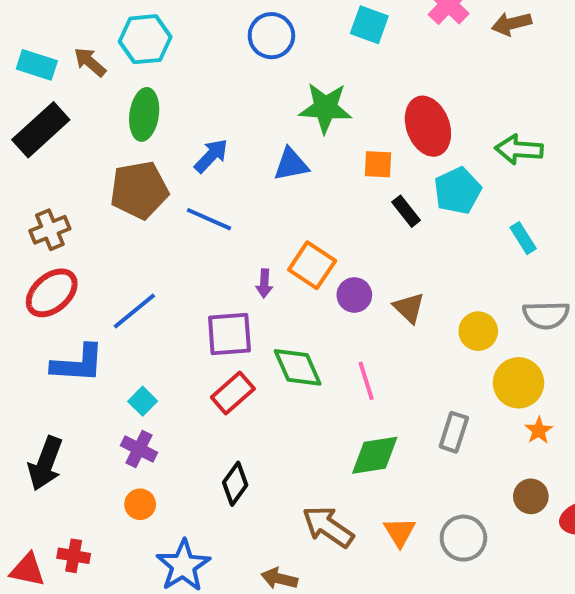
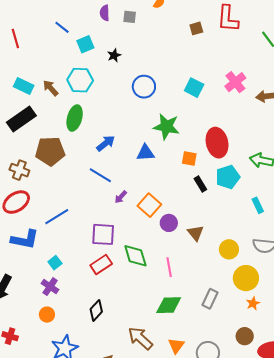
brown pentagon: (139, 190) -> (50, 151), moved
brown cross: (50, 230) -> (19, 170), turned 36
purple arrow: (264, 283) -> (121, 197), moved, turned 32

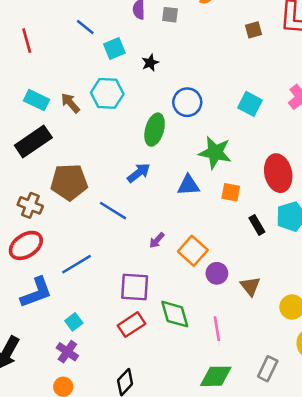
green ellipse: (75, 118) -> (155, 130), moved
orange square: (189, 159) -> (231, 192), moved
blue line: (100, 175) -> (113, 211), moved
blue L-shape: (25, 239) -> (36, 292), turned -32

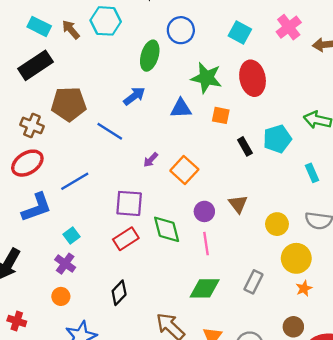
red ellipse: (278, 173) -> (253, 78), moved
purple circle: (217, 273) -> (204, 211), moved

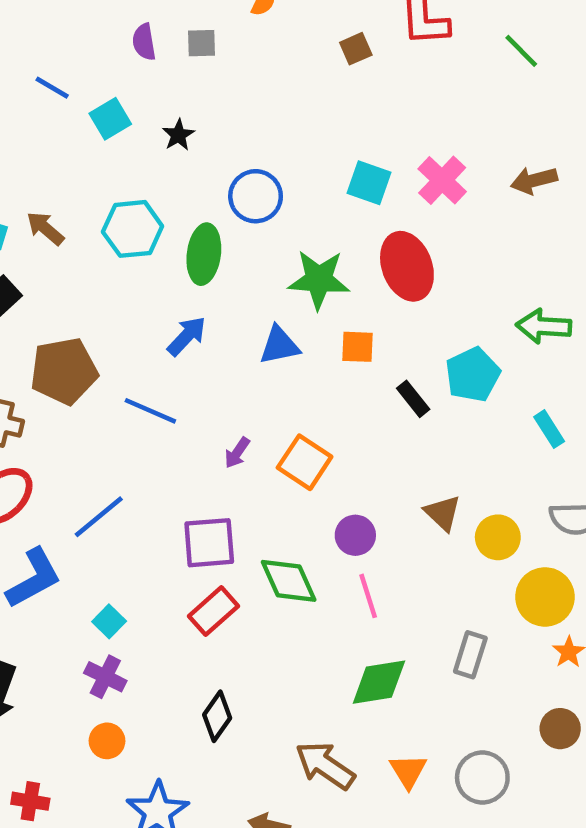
cyan hexagon: (106, 21) -> (133, 229), moved
pink cross: (289, 27) -> (442, 180), moved
brown triangle: (238, 204) -> (443, 513), moved

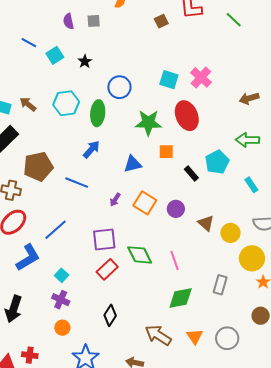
brown arrow: (534, 180) -> (249, 98), moved
blue triangle: (279, 345) -> (133, 164), moved
purple circle: (355, 535) -> (176, 209), moved

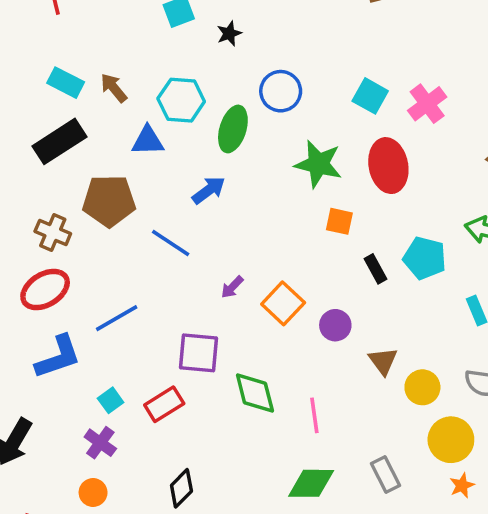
cyan pentagon: (217, 162) -> (425, 258), turned 30
blue triangle: (133, 164) -> (148, 141), moved
red rectangle: (107, 269) -> (164, 404), moved
gray rectangle: (220, 285) -> (385, 474), turned -54

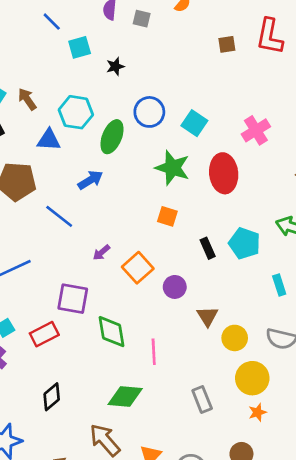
cyan square: (370, 96) -> (194, 123), moved
orange square: (339, 221) -> (167, 216), moved
green diamond: (311, 483) -> (125, 397), moved

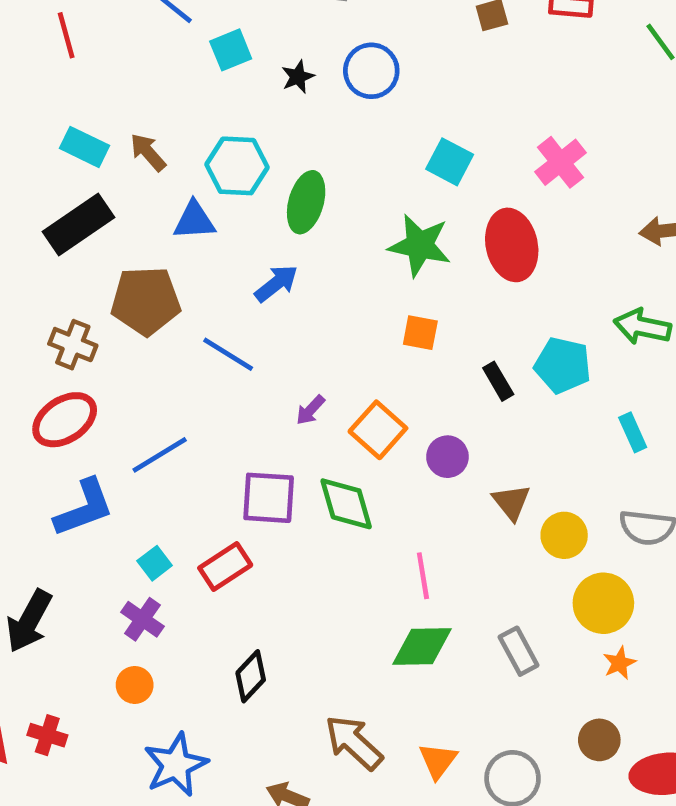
blue circle: (149, 112) -> (371, 71), moved
green diamond: (112, 332) -> (346, 504), moved
green diamond: (125, 397) -> (422, 647), moved

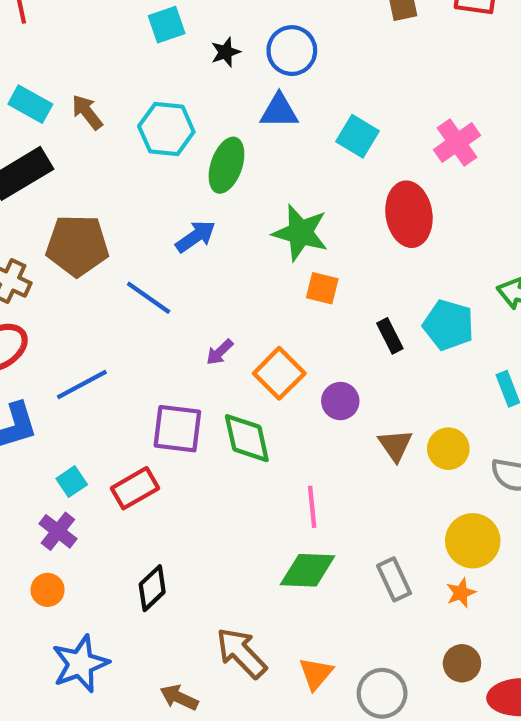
blue triangle: (194, 221) -> (279, 111), moved
green star: (420, 245) -> (300, 233), moved
yellow circle: (564, 535) -> (448, 449), moved
orange star: (619, 663) -> (461, 593), moved

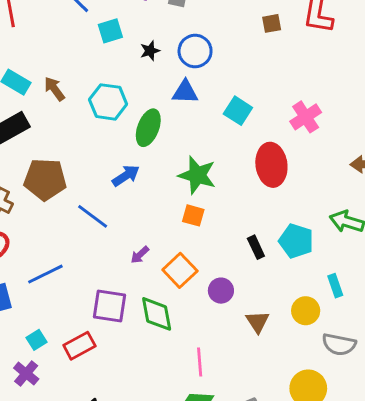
orange square: (322, 288) -> (193, 215), moved
yellow circle: (448, 449) -> (306, 311), moved

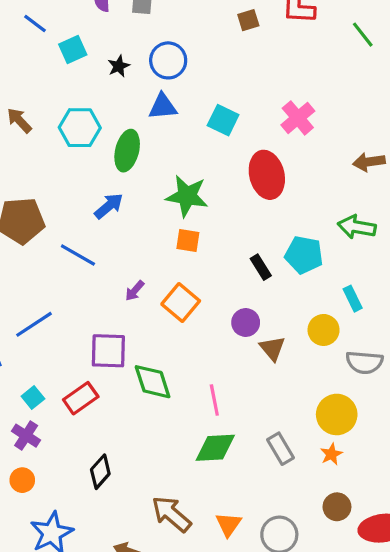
purple circle: (221, 291) -> (246, 323), moved
green diamond: (157, 314) -> (153, 382), moved

